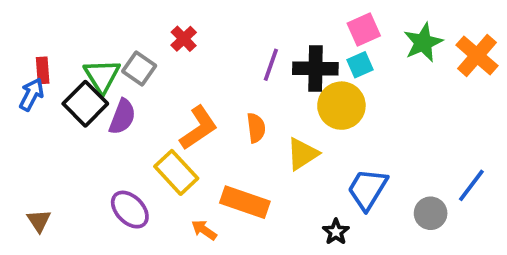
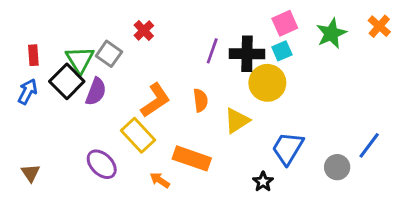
orange cross: (477, 55) -> (379, 26), moved, size x0.7
blue arrow: (31, 94) -> (28, 92), moved

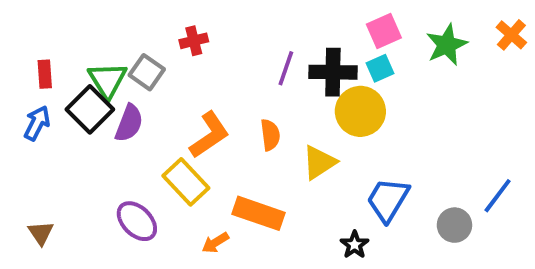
red cross: (144, 31) -> (194, 41), turned 30
orange arrow: (160, 180) -> (215, 243), turned -66

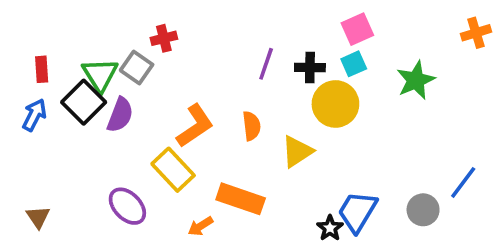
orange cross: (511, 35) -> (476, 33), turned 32
red cross: (194, 41) -> (164, 38), moved
green star: (447, 45) -> (416, 80), moved
black cross: (333, 72) -> (310, 67), size x0.7
blue trapezoid: (388, 200) -> (357, 212), moved

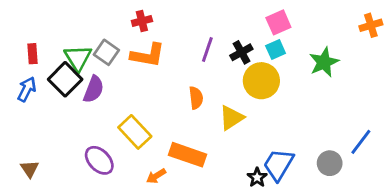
red cross: (164, 38) -> (142, 21), moved
black cross: (310, 67) -> (241, 52), turned -30
orange L-shape: (195, 126) -> (148, 55), moved, turned 44

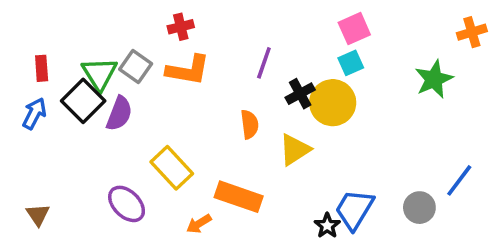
black cross: (241, 52) -> (300, 94), moved
green star: (324, 62) -> (434, 79), moved

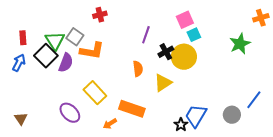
pink square: (354, 29) -> (185, 20), moved
orange L-shape: (188, 70) -> (92, 51), moved

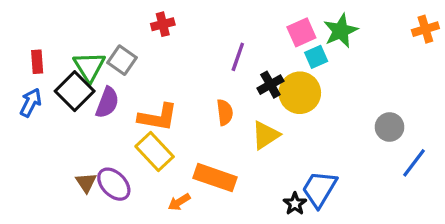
green star: (240, 44) -> (341, 31), moved
orange L-shape: (92, 51) -> (158, 117), moved
gray circle: (232, 115) -> (390, 127), moved
brown triangle: (21, 119) -> (86, 182), moved

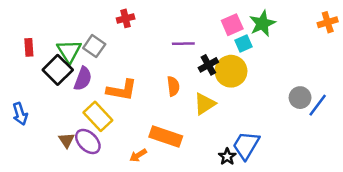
purple line: (238, 57) -> (183, 44), turned 70
blue arrow: (31, 103) -> (20, 114), moved, turned 135
yellow rectangle: (155, 151) -> (98, 116), moved
blue line: (414, 163) -> (318, 105), moved

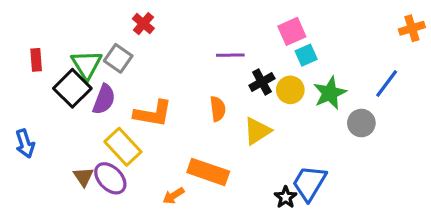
red cross: (126, 18) -> (143, 24), moved, turned -36
green star: (262, 23) -> (330, 93), moved
yellow circle: (231, 71) -> (290, 90), size x0.7
gray circle: (300, 98) -> (361, 123), moved
blue line: (318, 105) -> (387, 84), moved

